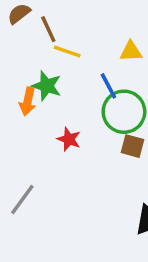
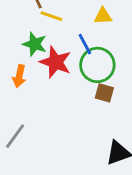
orange arrow: (28, 101) -> (19, 76), moved
red star: (69, 139) -> (56, 62), moved, size x1.6

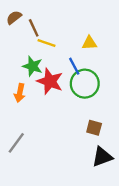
brown square: (104, 93) -> (94, 128), moved

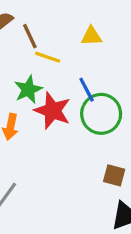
yellow triangle: (89, 43) -> (91, 36), moved
green star: (33, 66) -> (28, 90), turned 30

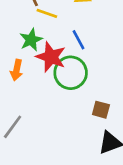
green circle: (101, 114) -> (71, 73), moved

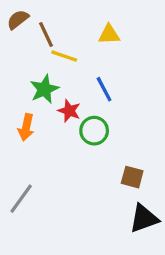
red star: (51, 57) -> (69, 111), size x0.6
green circle: (71, 73) -> (94, 131), size x0.7

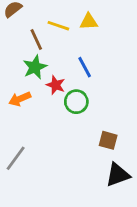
brown line: (46, 34) -> (36, 40), moved
yellow line: (64, 56) -> (58, 26), moved
orange arrow: (26, 127) -> (20, 99), turned 55

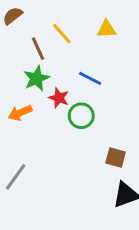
yellow triangle: (89, 22) -> (107, 29), moved
yellow line: (58, 26) -> (62, 34), turned 30
blue line: (85, 67) -> (90, 78), turned -35

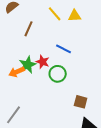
yellow line: (62, 34) -> (55, 14), moved
brown line: (38, 49) -> (29, 29), turned 49
green star: (36, 78) -> (28, 65), moved

